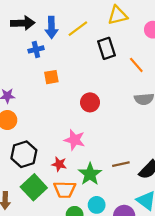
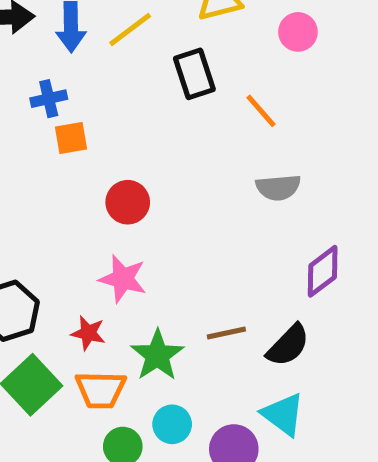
blue cross: (36, 49) -> (49, 99), moved
red circle: (90, 102) -> (128, 202), moved

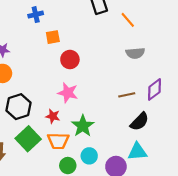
orange square: (71, 138) -> (53, 37), moved
brown line: (226, 333) -> (127, 95), moved
cyan triangle: (283, 414) -> (137, 152), turned -42

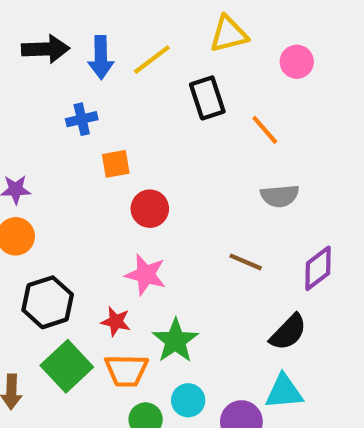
brown line: (127, 95) -> (246, 262), moved, turned 35

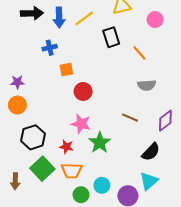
green star: (175, 341) -> (100, 143), moved
cyan triangle: (284, 392) -> (149, 181), turned -36

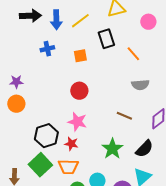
orange square: (66, 70) -> (80, 56), moved
black hexagon: (33, 137) -> (46, 136), moved
green star: (100, 143) -> (112, 149), moved
red star: (66, 147) -> (71, 144), moved

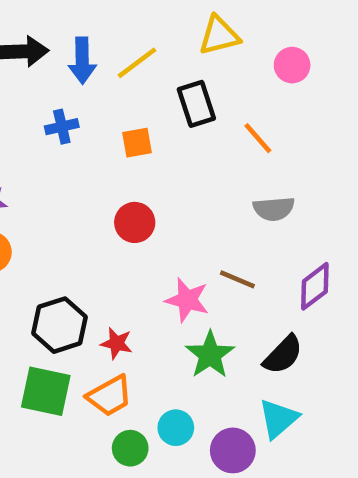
pink star: (77, 122) -> (187, 300), moved
green square: (40, 165) -> (46, 391), turned -35
orange trapezoid: (68, 167) -> (110, 396), turned -30

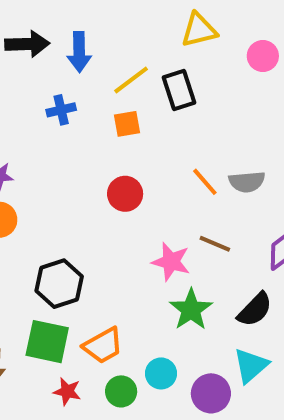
yellow line: (137, 63) -> (131, 80), moved
orange line: (258, 138) -> (205, 182), moved
red star: (116, 343) -> (67, 391), moved

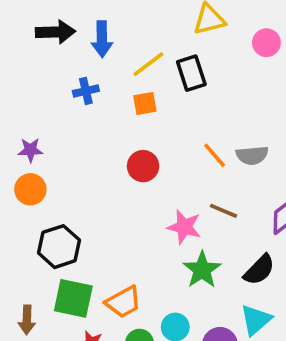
black hexagon: (59, 284) -> (59, 247), moved

